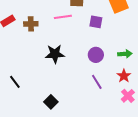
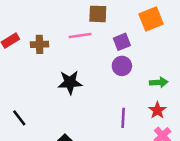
purple square: (96, 22) -> (122, 42), turned -32
purple circle: (96, 55) -> (122, 66), moved
purple line: (97, 82) -> (123, 118), turned 35

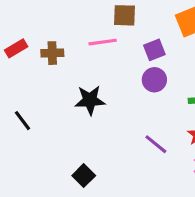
black line: (19, 118) -> (22, 121), moved
purple line: (123, 118) -> (156, 144), turned -54

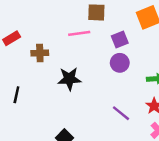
brown cross: (52, 53) -> (40, 53), moved
black line: (22, 121) -> (16, 95), turned 49

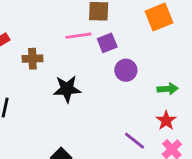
purple square: (120, 39) -> (107, 43), moved
purple line: (121, 113) -> (135, 141), moved

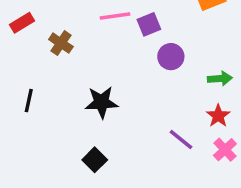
brown cross: (32, 59) -> (61, 43), turned 36
black star: (67, 89) -> (101, 102), moved

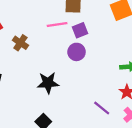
purple circle: (171, 57) -> (77, 52), moved

